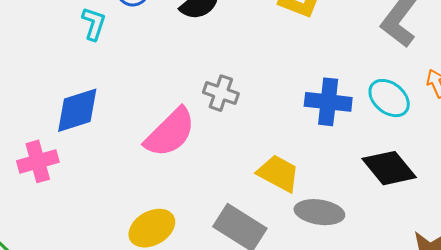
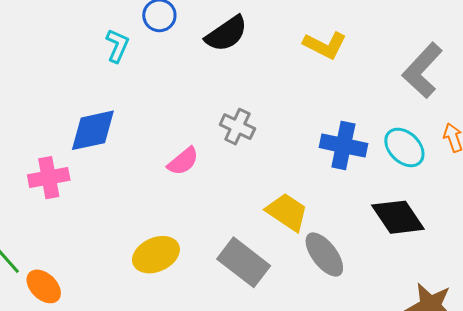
pink semicircle: (170, 133) -> (183, 161), size x0.6
gray ellipse: (319, 212) -> (324, 255), turned 39

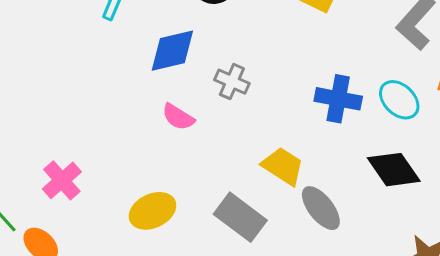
blue diamond: (93, 130) -> (172, 51), moved
pink semicircle: (183, 161) -> (178, 117), turned 72
pink cross: (49, 178) -> (62, 180), moved, turned -30

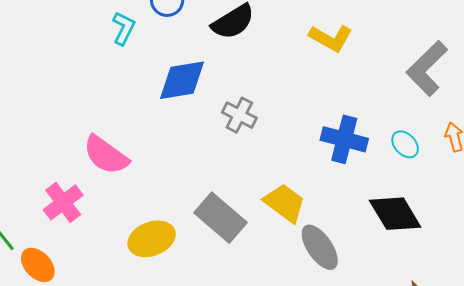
cyan ellipse: (399, 100) -> (405, 144), size x0.7
pink semicircle: (178, 117) -> (106, 155), moved, size x1.4
gray rectangle: (240, 217) -> (220, 218), moved

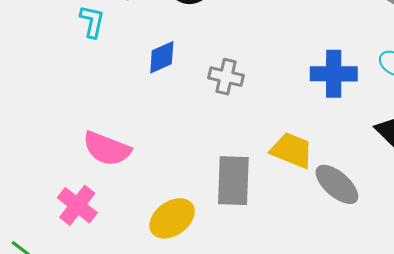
blue diamond: (182, 80) -> (162, 57), size x0.7
gray rectangle: (220, 218) -> (233, 181), turned 66

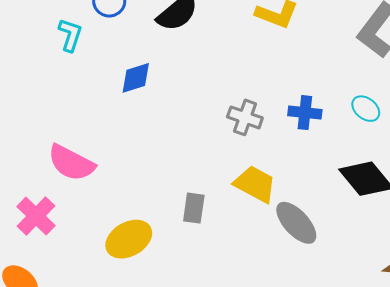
blue cross: (334, 74) -> (305, 113), size x0.7
gray cross: (226, 77) -> (245, 117), moved
gray rectangle: (233, 181) -> (194, 208), size x0.6

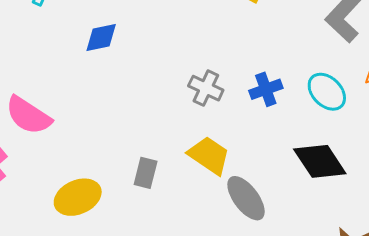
cyan ellipse: (366, 109) -> (327, 92), size x1.4
blue cross: (305, 113) -> (266, 89), turned -32

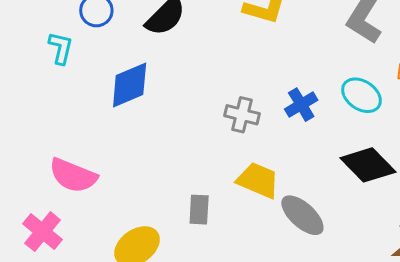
blue diamond: (101, 37) -> (130, 85), size x1.4

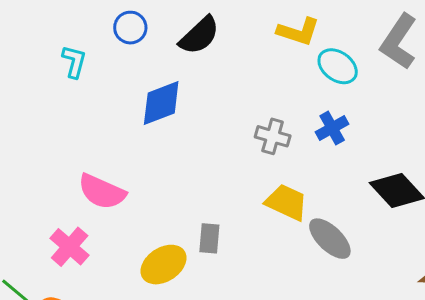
cyan L-shape: (61, 48) -> (74, 62), moved
cyan ellipse: (361, 95) -> (338, 66), moved
gray rectangle: (199, 210) -> (209, 238), moved

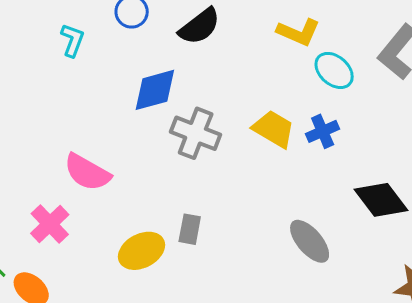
gray cross: (273, 136) -> (196, 133), moved, size x1.4
yellow trapezoid: (286, 202) -> (274, 129), moved

